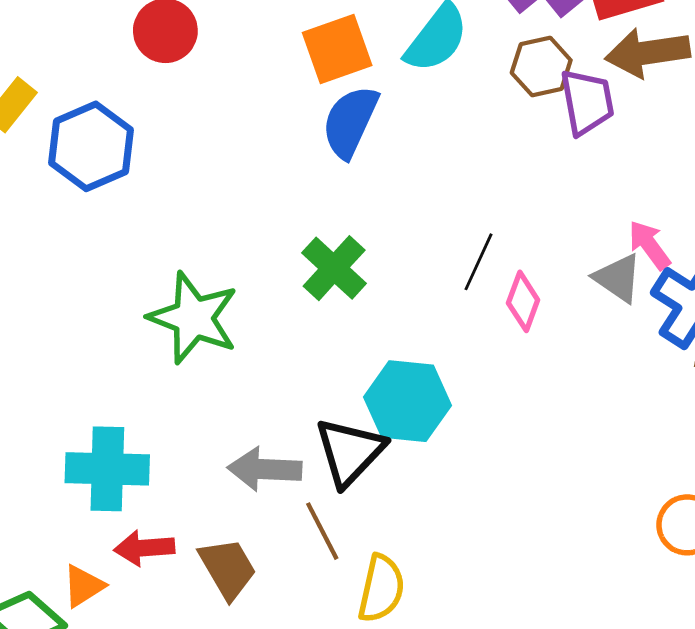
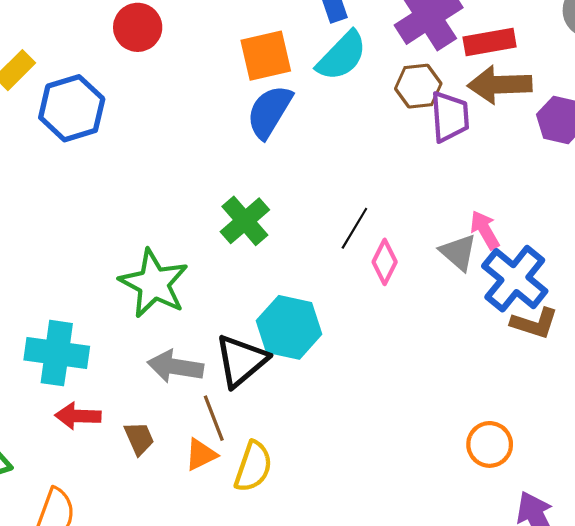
green star: (193, 318) -> (154, 283), moved
brown trapezoid: (228, 568) -> (139, 438), size x0.7
orange triangle: (83, 586) -> (201, 454), moved

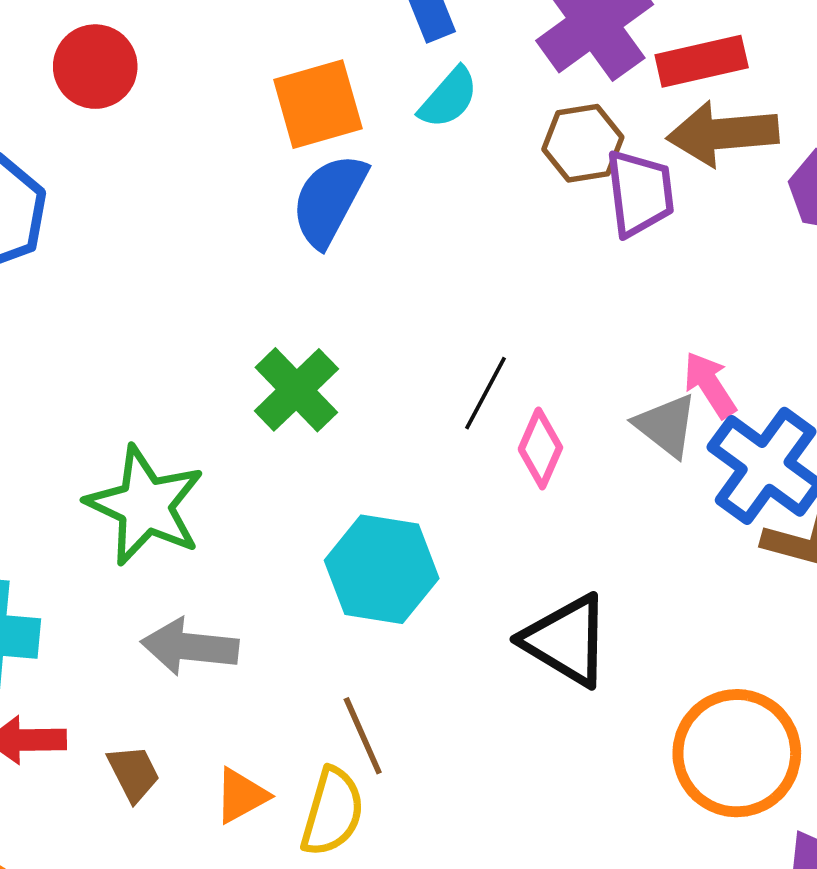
cyan semicircle: (342, 56) -> (449, 98), size x0.7
black triangle: (241, 361) -> (566, 640), moved, turned -46
brown line: (214, 418) -> (363, 736), moved
orange circle: (490, 444) -> (737, 753), size x1.6

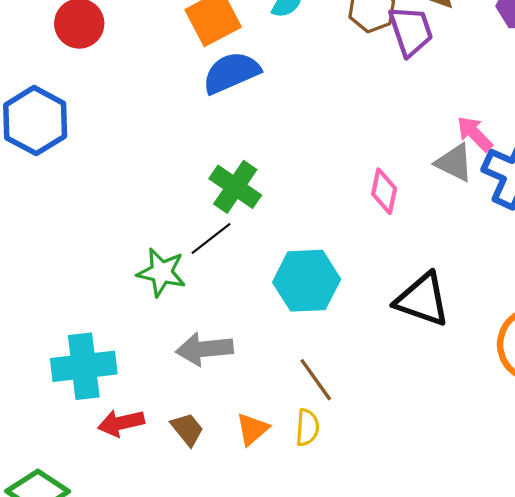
blue semicircle: (329, 200) -> (231, 73), turned 50
black line: (485, 393) -> (211, 239), moved, turned 36
green star: (145, 506) -> (162, 272), size x0.7
yellow semicircle: (332, 812) -> (307, 427), size x0.7

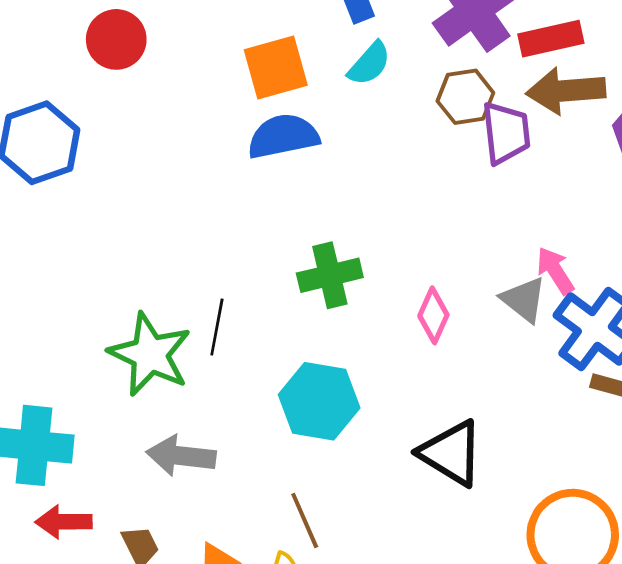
green cross: (235, 187) -> (330, 275), moved, turned 30
black line: (211, 239) -> (217, 327), turned -54
green star: (162, 272) -> (150, 354), size x1.4

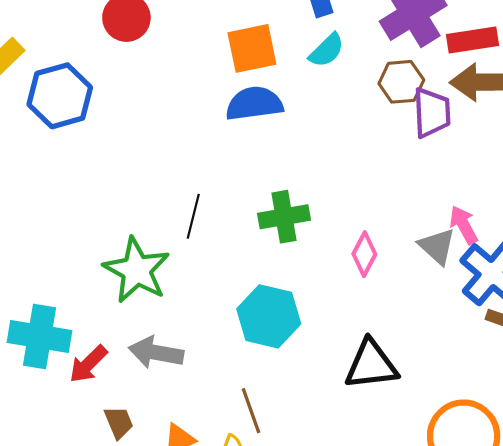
black line: (217, 327) -> (193, 216), moved
black triangle: (451, 453) -> (371, 365), turned -42
red arrow: (64, 522) -> (88, 364), moved, turned -48

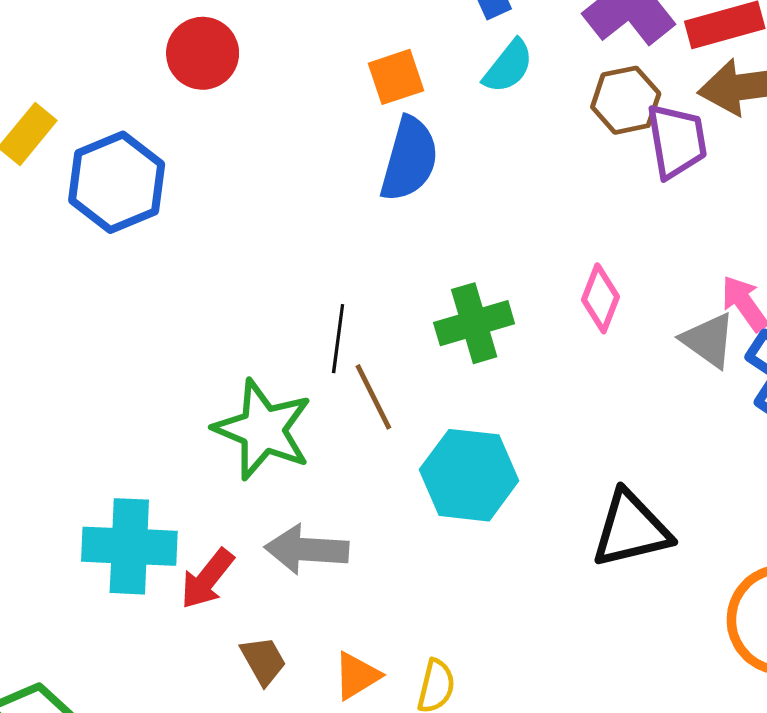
orange square: (252, 48) -> (396, 77), size x0.7
blue semicircle: (254, 104) -> (409, 159), turned 120
pink diamond: (364, 254) -> (601, 298), moved
brown line: (251, 411) -> (373, 397), moved

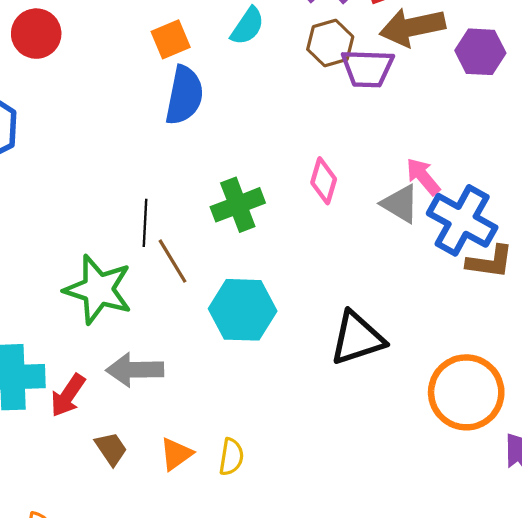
purple trapezoid: (677, 141) -> (368, 68), turned 106

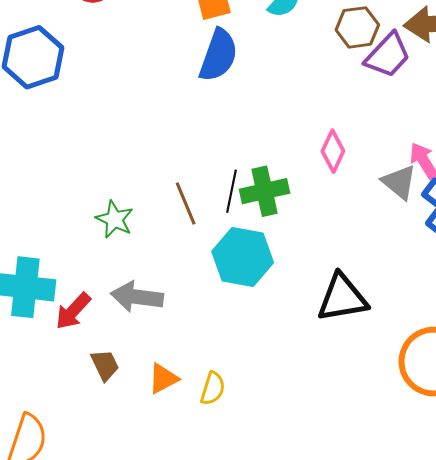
purple trapezoid: (368, 68) -> (388, 55), turned -57
green cross: (238, 205) -> (264, 191), moved
black line: (145, 223) -> (231, 191), moved
green star: (98, 290) -> (115, 219), size x0.6

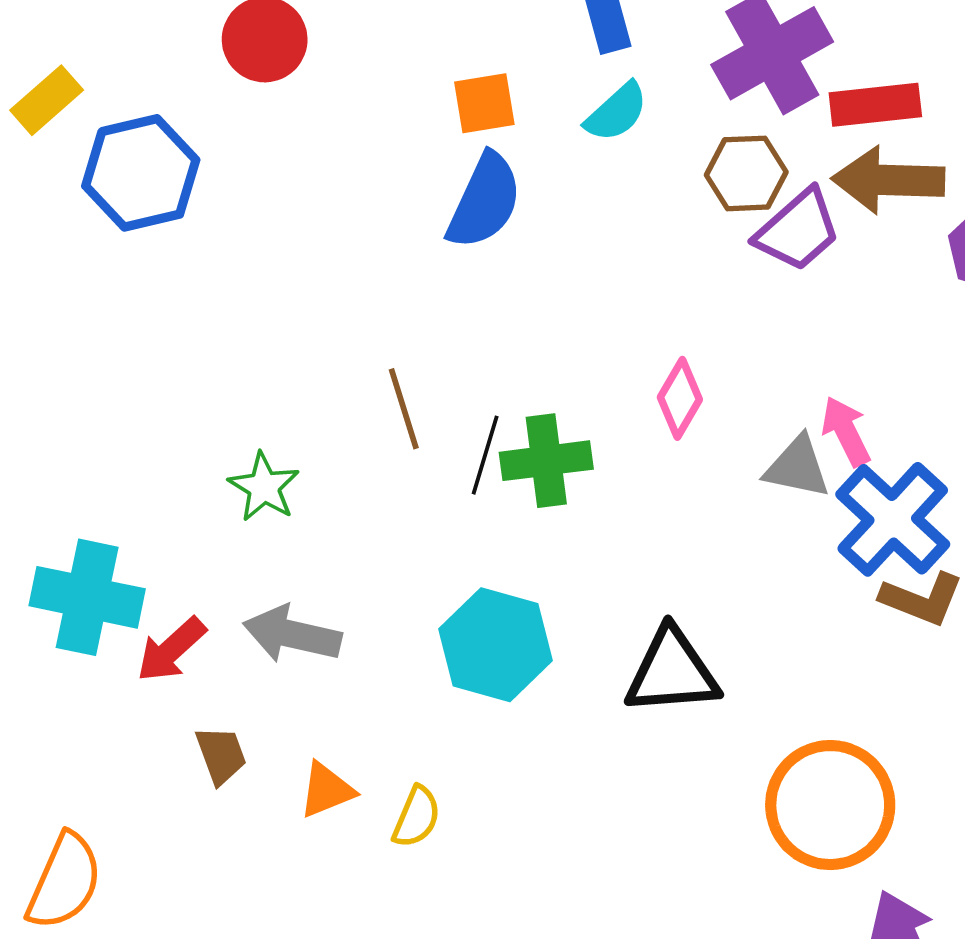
gray triangle: (399, 182) -> (797, 467), turned -33
brown line: (186, 204) -> (404, 409), moved
cyan hexagon: (243, 257) -> (496, 645), moved

